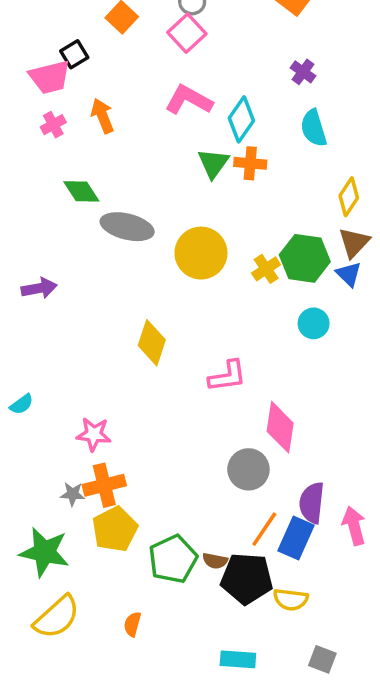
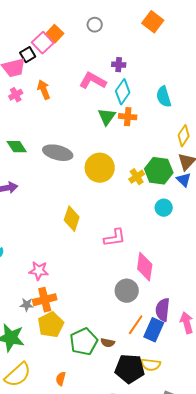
pink square: (187, 33) -> (43, 43), moved
purple cross: (303, 72) -> (119, 65), moved, turned -32
green diamond: (81, 191) -> (17, 147), moved
black pentagon: (247, 578) -> (130, 369), moved

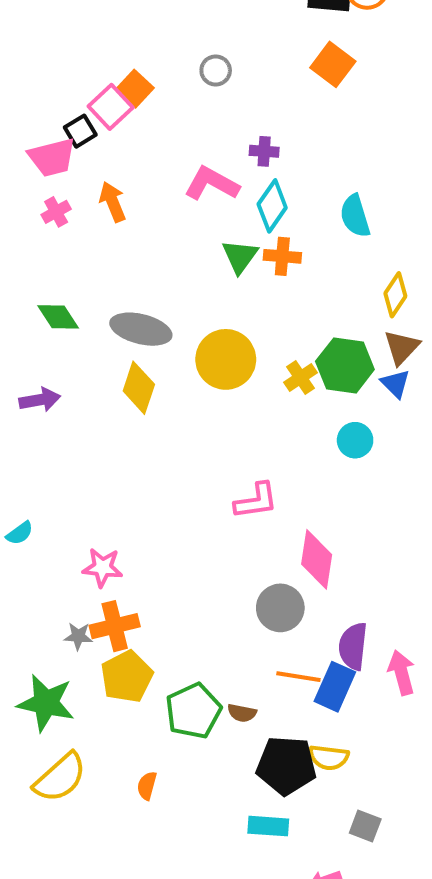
yellow diamond: (72, 219) -> (139, 388), moved
orange line: (136, 325) -> (298, 677), turned 65

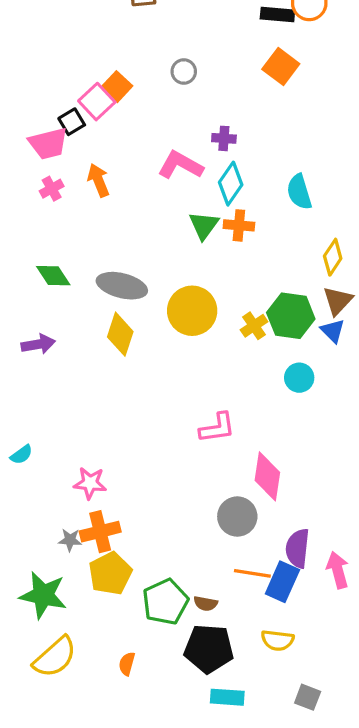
black pentagon: (286, 765) -> (209, 649), moved

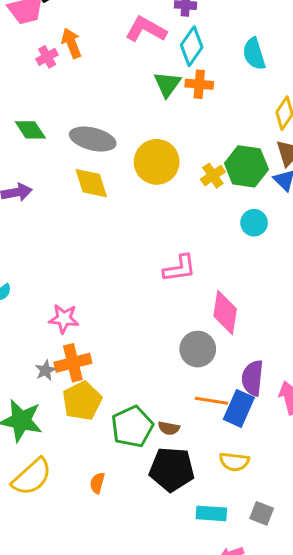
pink cross: (52, 189) -> (47, 57), moved
yellow diamond: (120, 334) -> (91, 183), turned -36
gray star: (70, 540) -> (46, 370), turned -30
cyan rectangle: (227, 697) -> (211, 513), moved

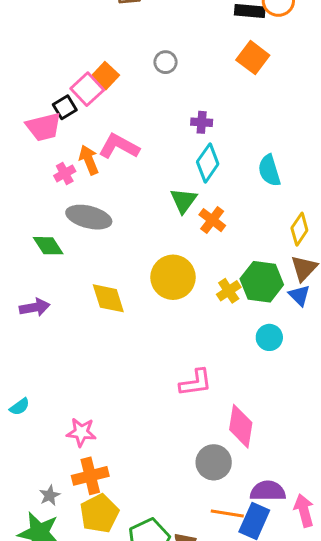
pink L-shape: (146, 29) -> (119, 146), moved
orange cross: (199, 84) -> (212, 220), moved, turned 32
gray ellipse: (93, 139) -> (89, 217), moved
gray star: (46, 370) -> (50, 495), moved
purple semicircle: (253, 378) -> (268, 491), turned 84

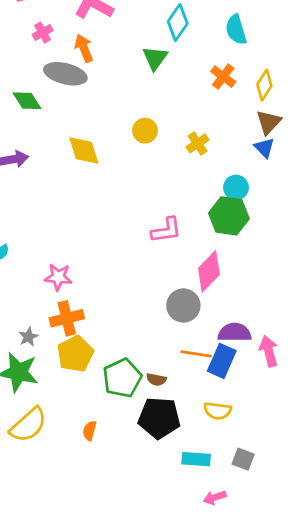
orange arrow: (89, 160) -> (84, 48), moved
orange cross: (212, 220) -> (223, 77), moved
yellow circle: (173, 277) -> (145, 131), size x0.6
green hexagon: (262, 282) -> (229, 216), moved
pink diamond: (241, 426) -> (209, 271), turned 36

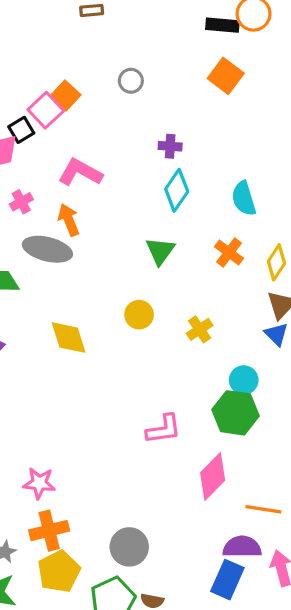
green triangle: (155, 58) -> (160, 251), moved
gray circle: (183, 306) -> (129, 547), moved
orange line: (196, 354) -> (263, 509), moved

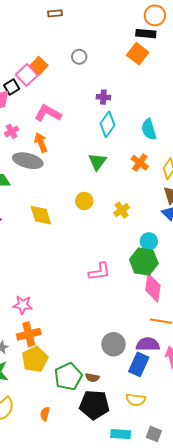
black rectangle: (222, 25) -> (146, 34), moved
pink diamond: (213, 477) -> (153, 288), moved, turned -36
gray circle: (129, 547) -> (114, 344), moved

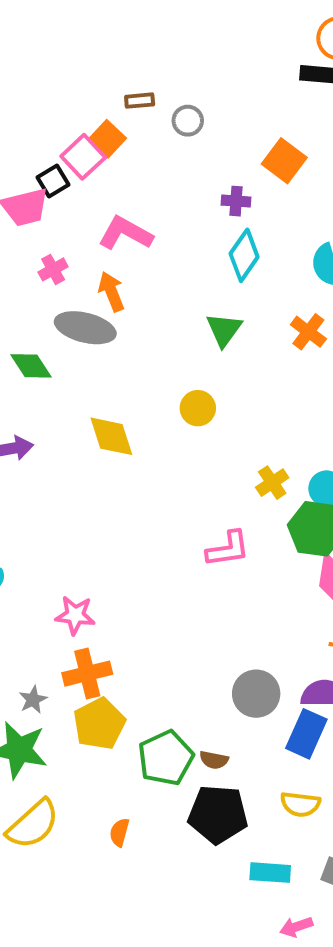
brown rectangle: (55, 13) -> (140, 101), moved
orange square: (138, 54) -> (284, 161), moved
yellow cross: (122, 210) -> (272, 483), moved

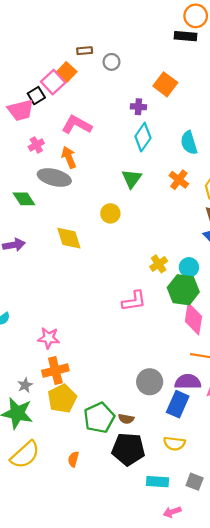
yellow circle: (198, 408) -> (110, 213), moved

